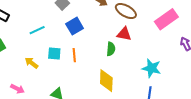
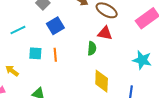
yellow arrow: (32, 63) -> (12, 71), moved
cyan star: (151, 68) -> (142, 60), moved
yellow diamond: (106, 81) -> (102, 81), moved

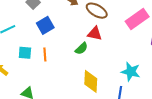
green semicircle: (92, 48) -> (81, 48), turned 40
cyan star: (142, 60) -> (131, 72), moved

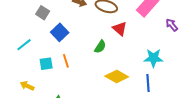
red triangle: (95, 34) -> (120, 29), moved, turned 42
yellow diamond: (91, 81) -> (117, 77), turned -50

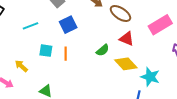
red triangle: (120, 29) -> (127, 39), turned -35
yellow diamond: (117, 77) -> (126, 64), moved

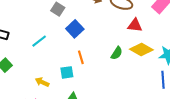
green semicircle: (103, 50) -> (117, 53), moved
cyan square: (46, 51) -> (67, 72), moved

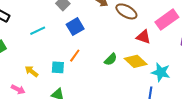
red triangle: (135, 25) -> (143, 37), moved
orange line: (81, 57) -> (75, 56), turned 40

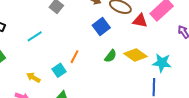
blue square: (75, 27) -> (101, 26), moved
red triangle: (143, 37) -> (140, 21), moved
cyan square: (58, 67) -> (59, 70), turned -32

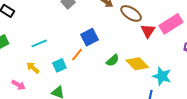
red triangle: (140, 21) -> (148, 31), turned 42
blue square: (101, 26) -> (89, 37), moved
cyan line: (35, 36) -> (39, 43), moved

